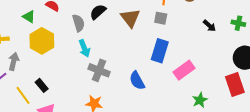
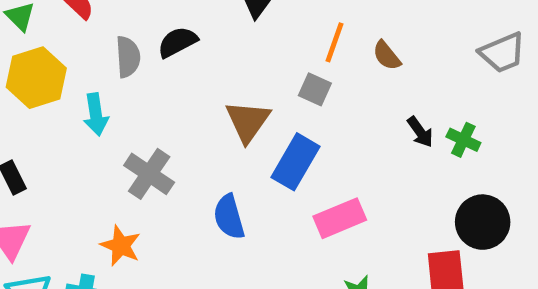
brown triangle: (130, 18) -> (248, 121), moved
green cross: (238, 23) -> (463, 140), moved
cyan arrow: (84, 48) -> (96, 114), moved

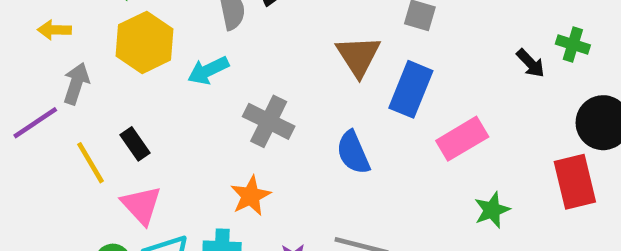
cyan arrow: (96, 114) -> (208, 70), turned 81
black arrow: (420, 132) -> (531, 63), moved
orange star: (121, 246) -> (251, 196), turned 30

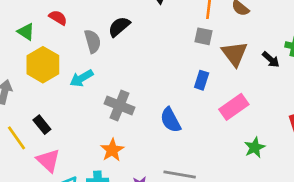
brown triangle: (358, 56) -> (235, 54), moved
blue rectangle: (411, 89) -> (202, 80), size x0.6

